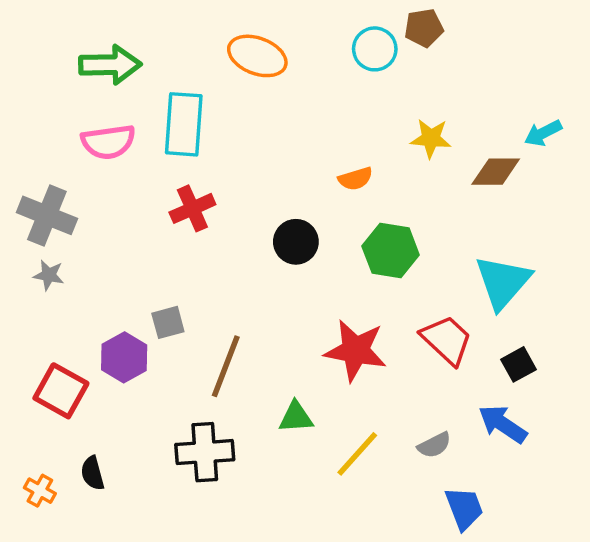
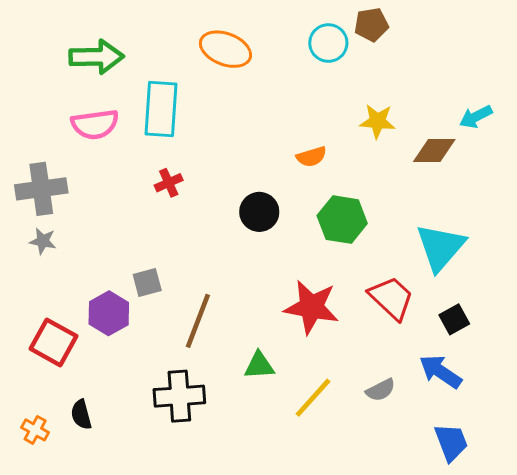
red cross: (192, 208) -> (169, 183), size x0.7
gray cross: (47, 215) -> (41, 189), turned -30
blue trapezoid: (464, 508) -> (451, 442), moved

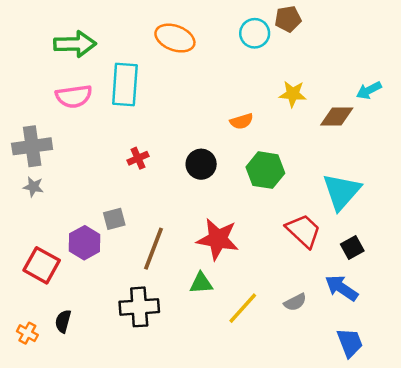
red cross: (169, 183) -> (138, 158), moved
red star: (311, 307) -> (218, 239), moved
black semicircle: (81, 415) -> (63, 321), turned 30

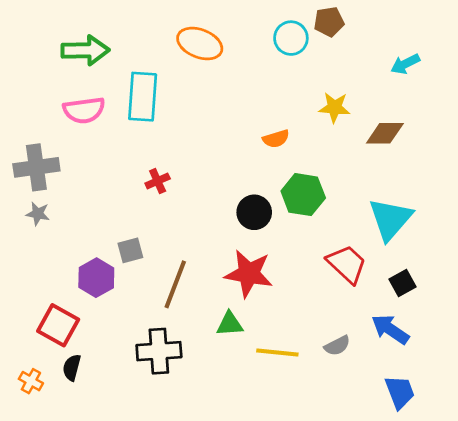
cyan arrow: (369, 90) -> (405, 64), moved
black circle: (201, 164) -> (254, 212), moved
red square: (42, 265) -> (58, 325), moved
yellow line: (243, 308) -> (277, 353), turned 54

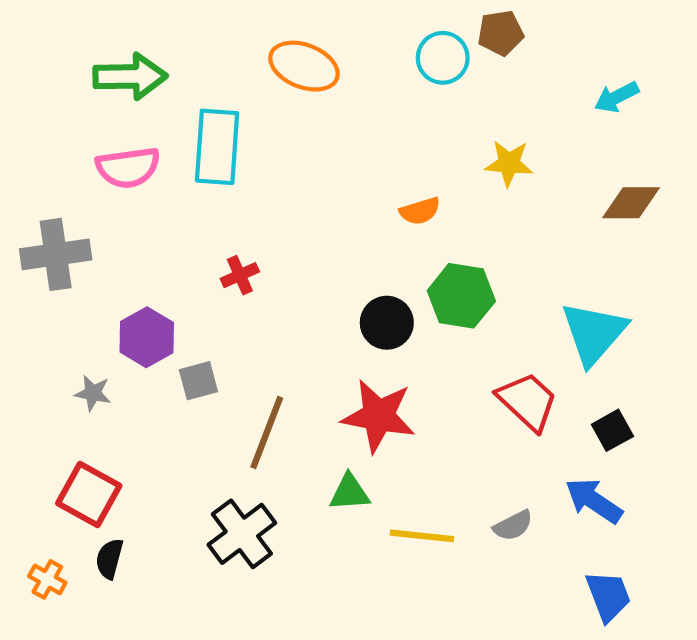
brown diamond: (385, 133) -> (631, 203), moved
gray star: (38, 214) -> (93, 393), moved
purple hexagon: (96, 278) -> (147, 337), moved
black cross: (159, 351) -> (242, 534), turned -33

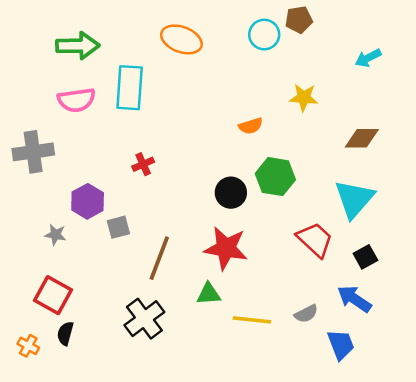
brown diamond: (631, 203) -> (362, 138), moved
blue trapezoid: (608, 596) -> (341, 345), moved

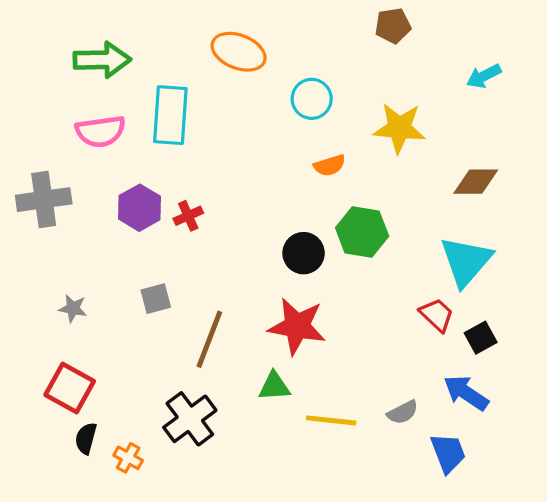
cyan circle: (264, 35) -> (312, 99), moved
yellow star: (304, 98) -> (399, 128), size x1.4
purple hexagon: (88, 201) -> (139, 208), moved
red trapezoid: (315, 240) -> (437, 315), moved, size x0.7
orange cross: (28, 346) -> (128, 458), moved

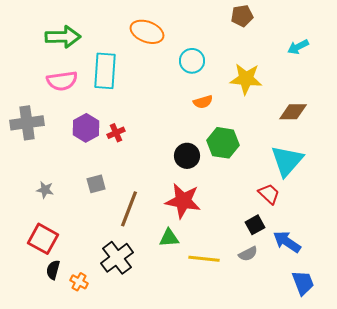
black square: (481, 338) -> (255, 225), moved
blue trapezoid: (448, 453) -> (303, 283), moved

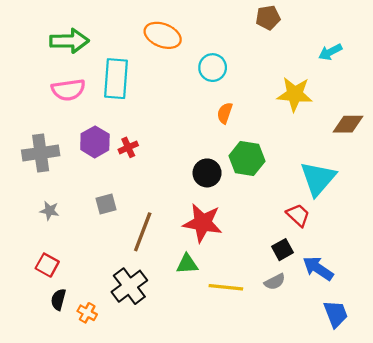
yellow star: (246, 79) -> (295, 94), moved
orange semicircle: (203, 102) -> (225, 113), turned 126
brown diamond: (293, 112) -> (348, 124), moved
gray cross: (27, 123) -> (41, 153), moved
red square: (43, 239) -> (47, 265), size x0.7

